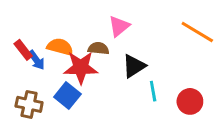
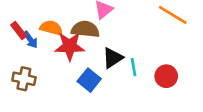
brown semicircle: (98, 48) -> (85, 29), size x1.5
black triangle: (134, 66) -> (113, 58), moved
blue square: (67, 96) -> (89, 80), moved

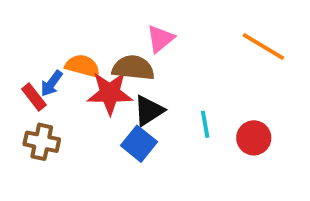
red rectangle: (19, 31) -> (34, 97), moved
blue arrow: (30, 40) -> (51, 83), turned 72
black triangle: (113, 58) -> (149, 111), moved

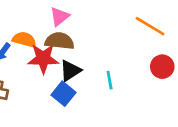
pink triangle: (160, 39) -> (59, 17), moved
red circle: (254, 138) -> (162, 67), moved

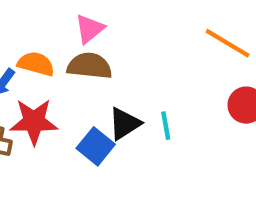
red star: (43, 59) -> (34, 122), moved
black triangle: (70, 71) -> (125, 124), moved

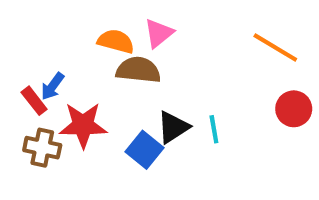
pink triangle: (90, 29) -> (159, 33), moved
orange semicircle: (36, 64) -> (116, 41), moved

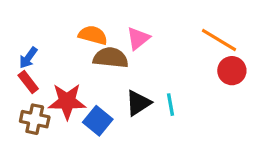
pink triangle: (159, 33) -> (138, 38), moved
blue arrow: (52, 86) -> (28, 58), moved
red circle: (294, 109) -> (232, 71), moved
blue square: (144, 150) -> (98, 121), moved

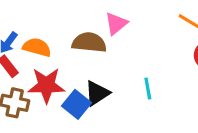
orange semicircle: (93, 35) -> (37, 47), moved
black triangle: (138, 103) -> (97, 93), moved

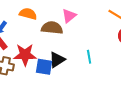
orange semicircle: (37, 47) -> (28, 14), moved
blue square: (76, 104) -> (44, 67), turned -30

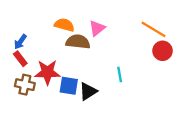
orange semicircle: (28, 14) -> (64, 25), moved
black triangle: (57, 60) -> (88, 91), moved

